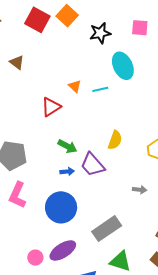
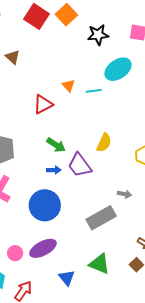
cyan ellipse: (123, 66) -> (118, 69), turned 76
gray rectangle: (107, 229) -> (101, 218), moved

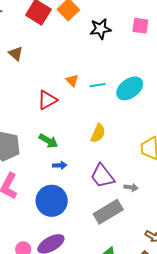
cyan ellipse: (118, 69) -> (130, 88), moved
yellow semicircle: (104, 143) -> (98, 133), moved
green arrow: (56, 145) -> (48, 141), moved
purple trapezoid: (80, 165) -> (102, 176), moved

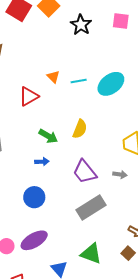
black star: (100, 29) -> (81, 25), turned -30
green arrow: (48, 141) -> (48, 136), moved
gray arrow: (131, 187) -> (120, 174), moved
blue circle: (52, 201) -> (34, 197), size x0.7

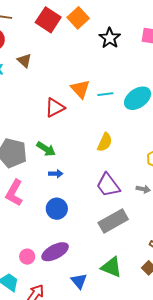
orange triangle: (53, 77) -> (80, 89), size x1.5
green arrow: (48, 136) -> (46, 149), moved
blue arrow: (42, 162) -> (56, 174), moved

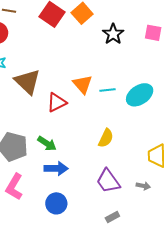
brown triangle: (24, 61) -> (27, 82), moved, size x1.8
blue arrow: (56, 174) -> (56, 168), size x1.6
gray rectangle: (113, 221) -> (112, 217), size x0.5

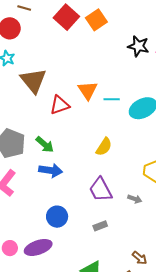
black star: (113, 34) -> (138, 46), moved, turned -30
blue circle: (56, 203) -> (57, 217), moved

